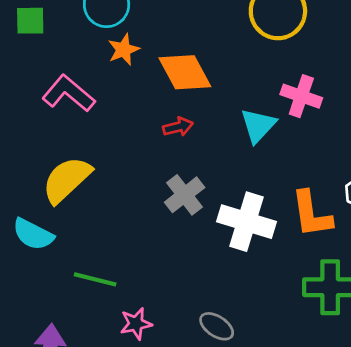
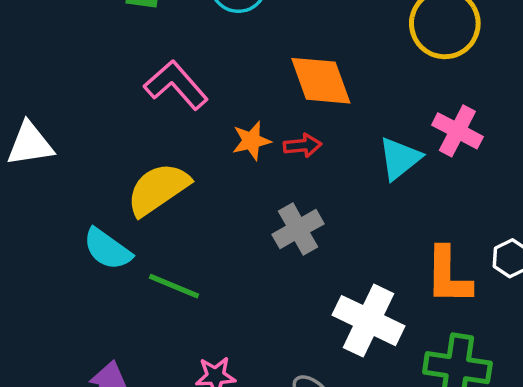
orange star: (124, 50) -> (251, 141), moved
white cross: (247, 222) -> (369, 321), moved
green line: (95, 279) -> (174, 286), moved

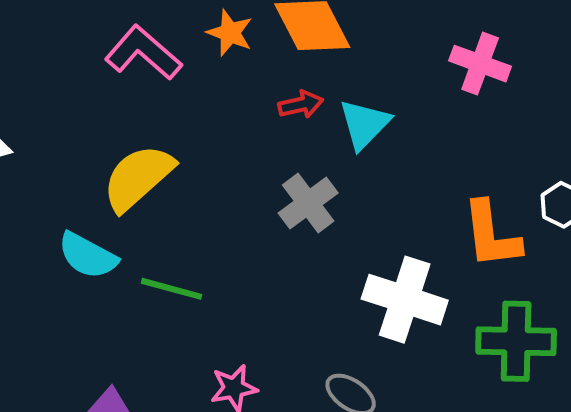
orange star: (251, 141) -> (230, 33), moved, turned -30
cyan triangle: (400, 158) -> (364, 124), moved

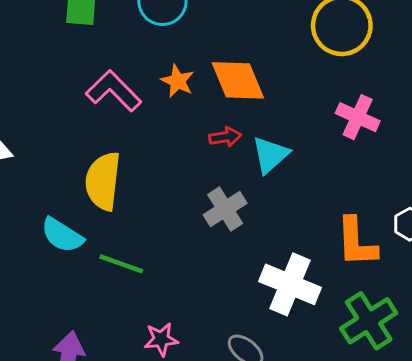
yellow semicircle: (138, 178) -> (103, 181), turned -46
green cross: (516, 341) -> (369, 321), turned -38

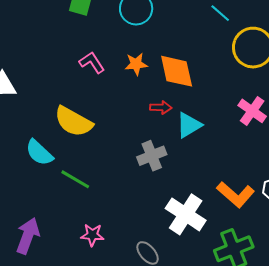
orange star: (178, 81) -> (136, 64), turned 30
pink L-shape: (114, 91) -> (92, 62), size x0.7
yellow semicircle: (103, 181) -> (73, 122), turned -78
orange L-shape: (357, 242) -> (236, 195), turned -57

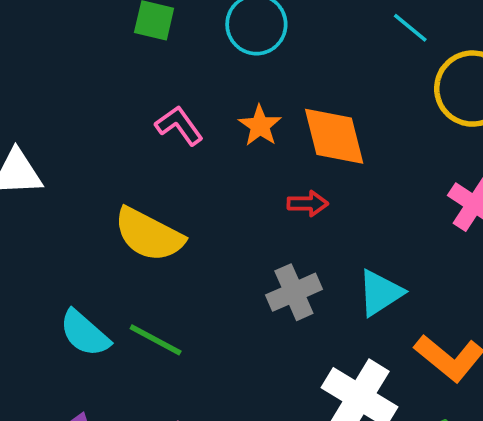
orange star: (136, 64) -> (260, 126), turned -30
cyan triangle: (189, 125) -> (380, 293), moved
cyan semicircle: (39, 153) -> (85, 333), moved

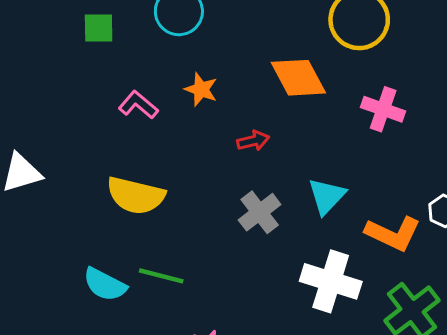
orange diamond: (334, 136) -> (298, 78), moved

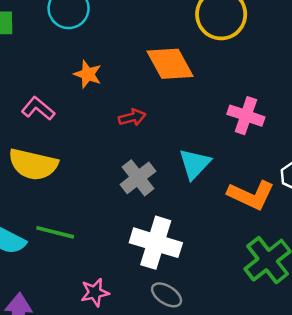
pink L-shape: (138, 105) -> (38, 108), moved
pink cross: (383, 109) -> (246, 116), moved
white cross: (331, 281) -> (156, 243), moved

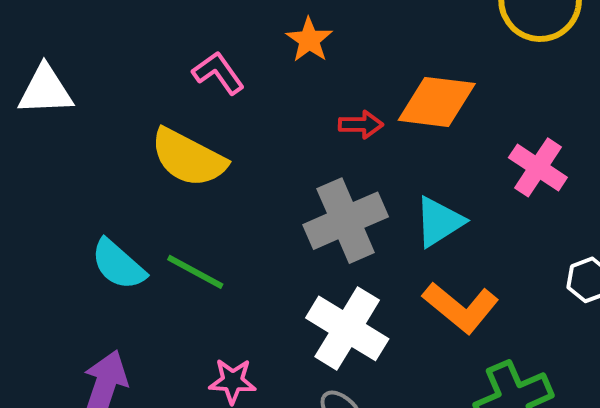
orange diamond: (170, 64) -> (437, 102), moved, turned -69
gray cross: (138, 178) -> (346, 221), size x1.4
orange L-shape: (251, 195) -> (461, 307), moved

